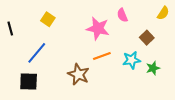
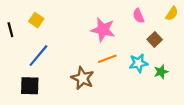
pink semicircle: (122, 15) -> (138, 16), moved
yellow square: (48, 19) -> (36, 20), moved

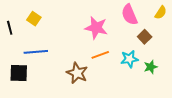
pink semicircle: (138, 16) -> (129, 15), size x1.5
blue line: (38, 56) -> (36, 52), turned 45
black square: (30, 86) -> (19, 73), moved

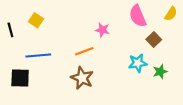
pink star: (96, 28) -> (102, 30), size x0.6
orange line: (100, 55) -> (84, 51), moved

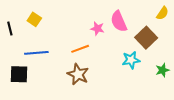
pink semicircle: (138, 16) -> (119, 21), moved
brown square: (154, 40) -> (146, 38), size x1.5
green star: (160, 72) -> (162, 70), moved

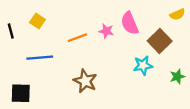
yellow semicircle: (162, 13) -> (177, 14), turned 32
orange line: (80, 49) -> (77, 38), moved
black square: (19, 74) -> (21, 93), moved

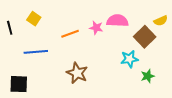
yellow semicircle: (177, 14) -> (161, 21), moved
pink semicircle: (130, 23) -> (117, 21), turned 115
green star: (177, 77) -> (148, 76), moved

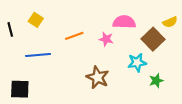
pink star: (96, 28) -> (106, 39), moved
brown star: (77, 73) -> (98, 77), moved

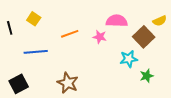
brown star: (98, 77) -> (68, 83), moved
black square: (20, 89) -> (19, 84), turned -30

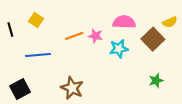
pink star: (100, 37) -> (95, 36), moved
cyan star: (129, 59) -> (119, 49), moved

